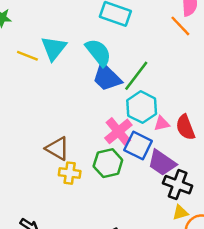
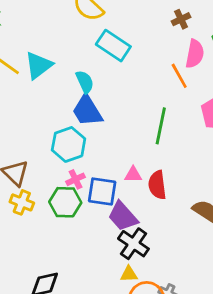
cyan semicircle: (98, 52) -> (85, 82), size x0.7
green line: (136, 76) -> (161, 126), moved, turned -40
cyan hexagon: (142, 107) -> (69, 144), moved
pink cross: (118, 131) -> (75, 179), moved, size x0.6
blue square: (138, 145) -> (102, 192), turned -32

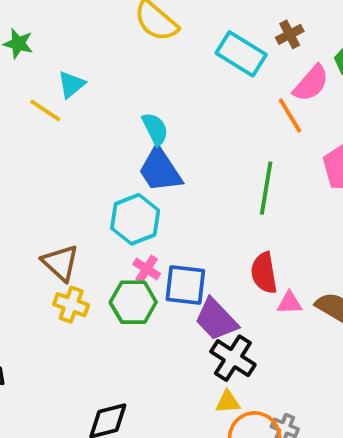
cyan rectangle: (113, 46) -> (241, 54), moved
pink semicircle: (195, 54) -> (311, 83), turned 32
cyan triangle: (38, 65) -> (71, 84), moved, size x0.7
pink triangle: (133, 175) -> (290, 303), moved
pink cross: (75, 179) -> (147, 269), turned -30

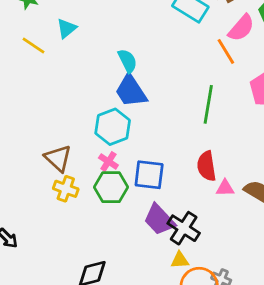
yellow line: (45, 110) -> (34, 45), moved
pink cross: (147, 269) -> (108, 161), moved
purple trapezoid: (216, 319) -> (159, 220), moved

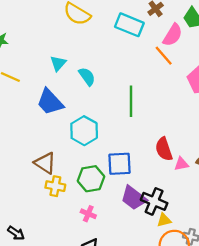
cyan triangle: (67, 28) -> (58, 63), moved
blue trapezoid: (131, 91) -> (50, 102), moved
green line: (208, 104) -> (131, 101), moved
pink cross: (108, 161) -> (88, 214), moved
yellow triangle: (180, 260) -> (164, 220), moved

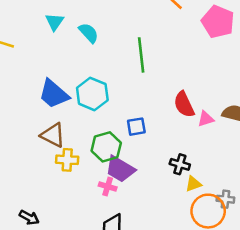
blue trapezoid: (50, 102) -> (54, 94), moved
blue square: (120, 164) -> (136, 127), size x0.7
purple trapezoid: (134, 198) -> (120, 169), moved
black cross: (154, 201) -> (180, 164), size x0.7

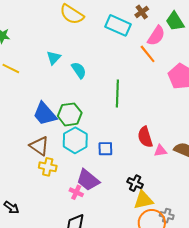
cyan hexagon: (92, 94) -> (75, 140), moved
green hexagon: (106, 147) -> (70, 114), moved
yellow triangle: (193, 184) -> (143, 200), size x1.5

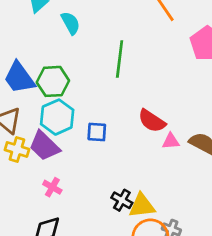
red semicircle: (145, 137) -> (152, 121), turned -45
purple trapezoid: (88, 180) -> (44, 146), moved
black cross: (135, 183) -> (122, 200), moved

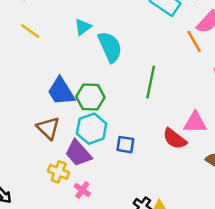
cyan semicircle: (71, 23) -> (110, 47), size x1.5
pink triangle: (171, 141) -> (195, 123), moved, size x1.5
yellow cross: (17, 149) -> (59, 172), moved

